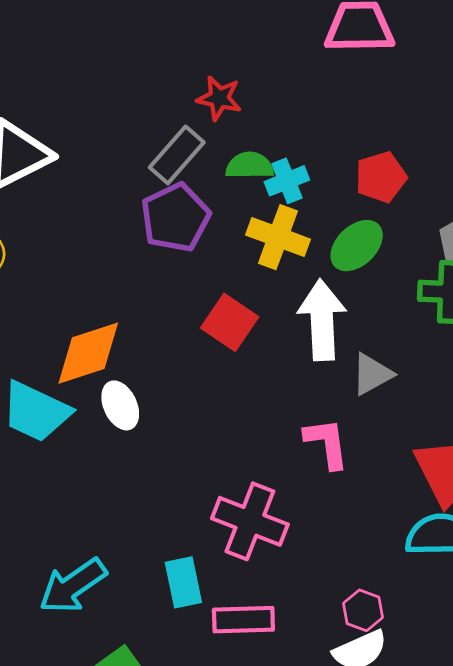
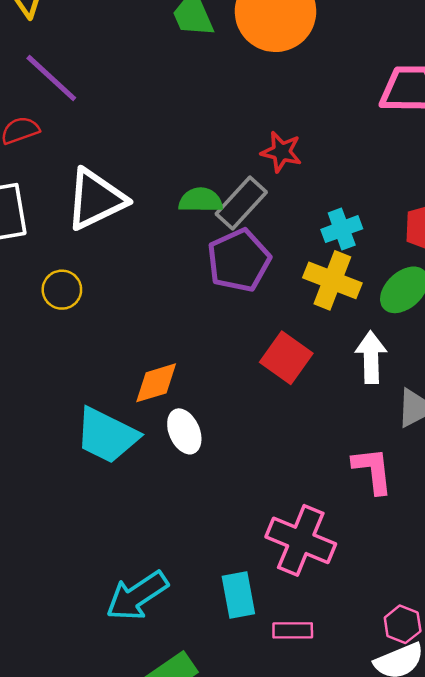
green semicircle: (250, 166) -> (201, 200), moved
white arrow: (322, 320) -> (371, 357), size x0.7
orange diamond: (88, 353) -> (156, 383), size x0.7
pink rectangle: (243, 620) -> (293, 630), size x0.7

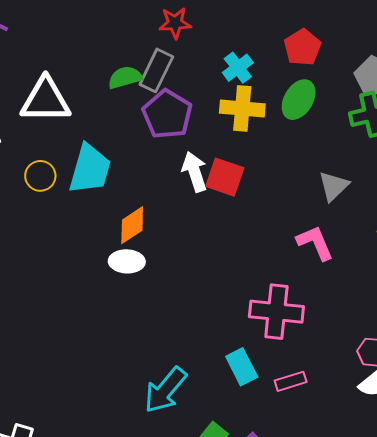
white triangle: (96, 199) -> (46, 100), turned 42
white arrow: (371, 357) -> (195, 172), moved
white ellipse: (184, 431) -> (127, 261), moved, turned -48
cyan trapezoid: (107, 435) -> (90, 169), moved, turned -84

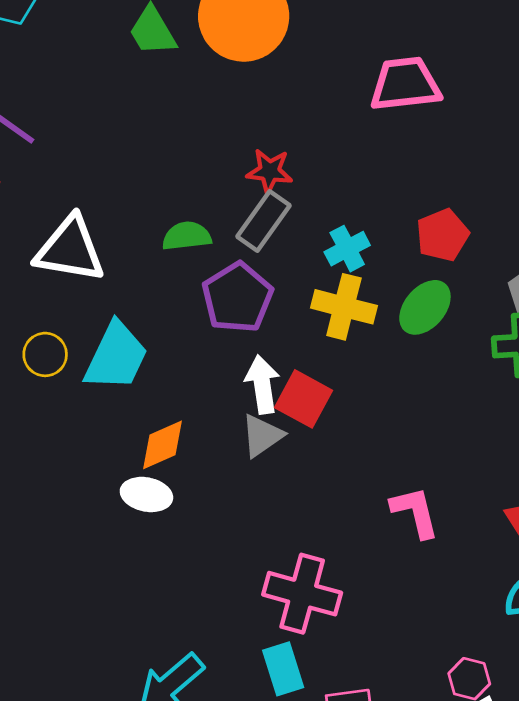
gray rectangle: (156, 70) -> (264, 221), moved
gray triangle: (334, 186) -> (262, 436), moved
pink cross: (276, 312) -> (302, 594), moved

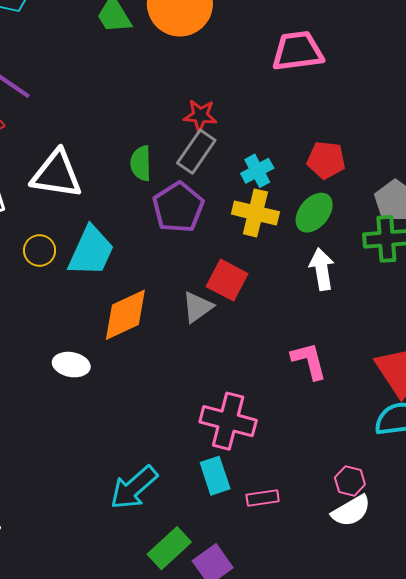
red pentagon: (443, 235) -> (326, 160), turned 30
green semicircle: (187, 236) -> (141, 163), turned -84
white arrow: (262, 384) -> (322, 269), moved
orange diamond: (162, 445) -> (125, 315), size x1.4
white ellipse: (146, 494) -> (71, 365), moved

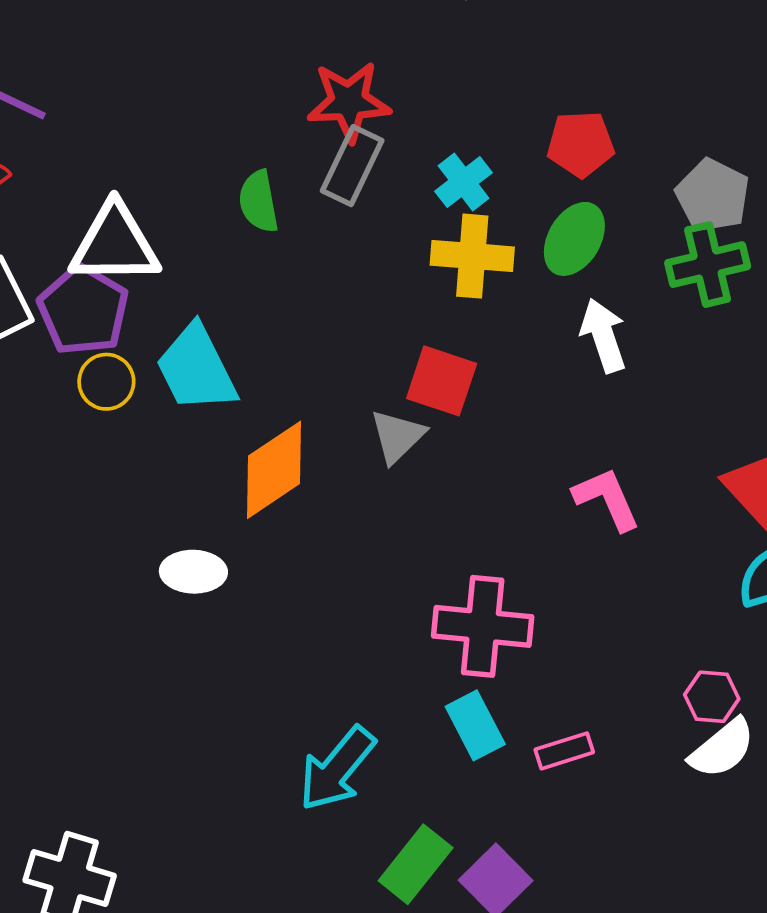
red star: (200, 116) -> (349, 102), size x1.4
purple pentagon: (178, 207) -> (83, 310), moved
cyan trapezoid: (91, 251) -> (196, 369), turned 138

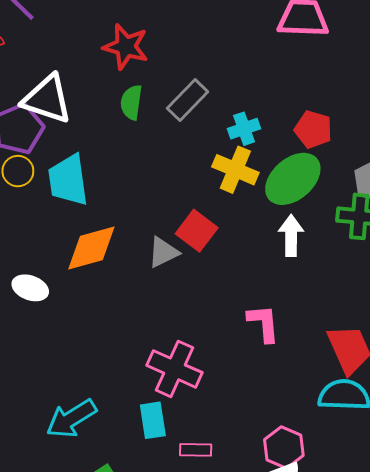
red star: (349, 102) -> (126, 47), moved
green ellipse: (574, 239) -> (293, 179), size x1.4
pink hexagon: (712, 697) -> (284, 447), size x1.4

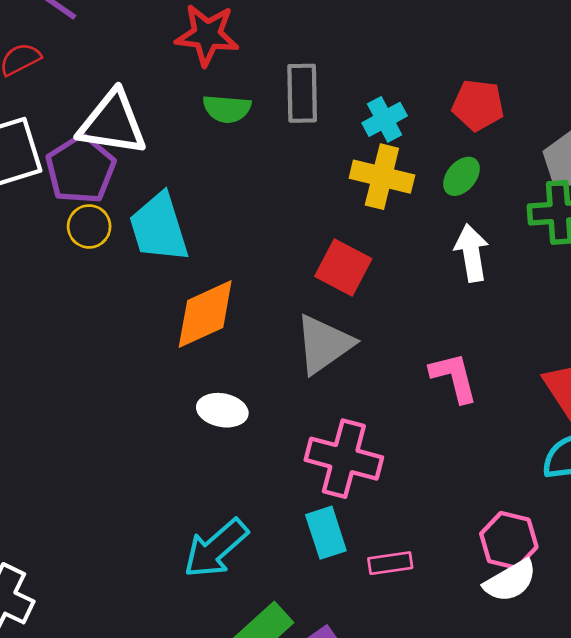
gray rectangle: (188, 100) -> (302, 93), turned -36
green semicircle: (131, 102) -> (227, 109), turned -84
green ellipse: (293, 179) -> (461, 176), size x0.5
gray triangle: (163, 252) -> (324, 344), moved, size x1.4
white ellipse: (30, 288) -> (222, 410), moved

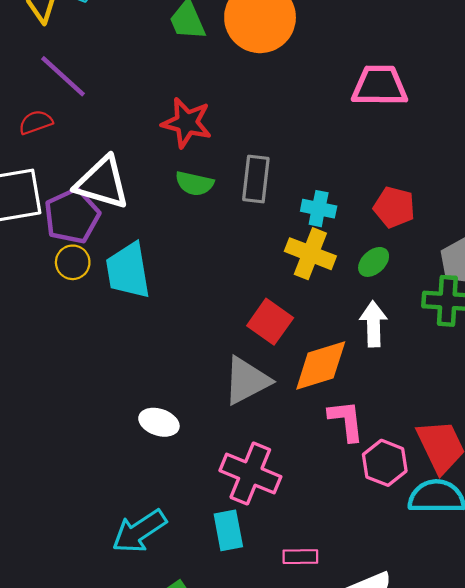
cyan cross: (385, 119) -> (319, 209), turned 32
orange diamond: (205, 314) -> (321, 365), moved
pink hexagon: (509, 540) -> (385, 463), moved
pink rectangle: (390, 563) -> (300, 557), moved

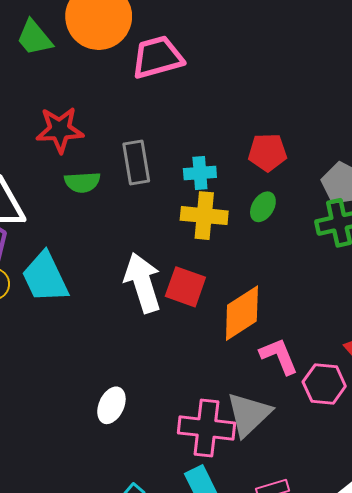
pink trapezoid: (380, 86) -> (157, 57), moved
white arrow: (373, 324) -> (143, 283), moved, size x1.4
gray triangle: (247, 381) -> (249, 414), moved
white ellipse: (159, 422) -> (111, 405), turned -68

